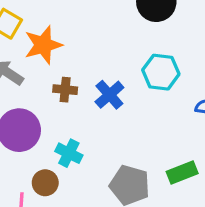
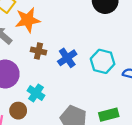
cyan hexagon: (161, 72) -> (103, 61), moved

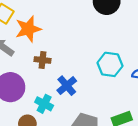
blue cross: (67, 58) -> (67, 86), moved

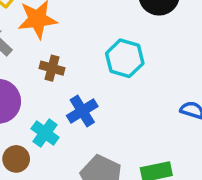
cyan hexagon: (110, 64) -> (125, 58), moved

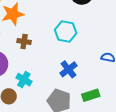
blue cross: (82, 111) -> (68, 69), moved

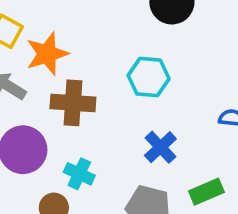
brown cross: (24, 42) -> (73, 103), size x1.6

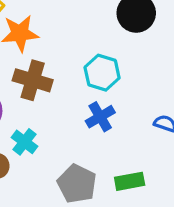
blue cross: (160, 147) -> (100, 117), moved

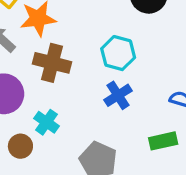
green rectangle: (130, 181) -> (163, 141), moved

